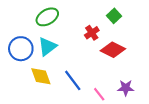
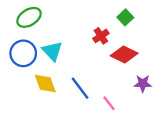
green ellipse: (47, 17) -> (29, 17), moved
cyan triangle: (47, 47) -> (52, 51), turned -36
purple star: (126, 88) -> (143, 84), moved

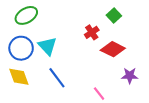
yellow diamond: (45, 84) -> (19, 77), moved
blue line: (80, 88) -> (57, 78), moved

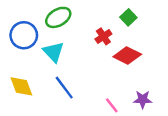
green ellipse: (26, 15) -> (58, 17), moved
blue circle: (21, 48) -> (24, 35), moved
purple star: (130, 76) -> (143, 99), moved

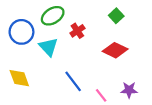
red cross: (103, 36) -> (77, 31), moved
blue line: (64, 88) -> (73, 81), moved

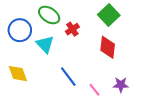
green ellipse: (53, 16) -> (49, 15), turned 65
green square: (116, 16) -> (109, 15), size x1.5
red diamond: (115, 50) -> (108, 47), turned 70

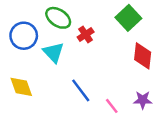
red diamond: (108, 47) -> (143, 56), moved

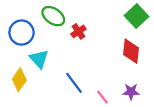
green square: (128, 18) -> (136, 16), moved
cyan triangle: (53, 52) -> (39, 59), moved
yellow diamond: (21, 87) -> (19, 80), turned 55

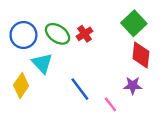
green ellipse: (53, 16) -> (58, 34), moved
green square: (136, 16) -> (134, 23), moved
purple star: (131, 92) -> (133, 86), moved

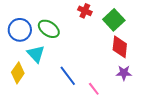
red cross: (85, 34) -> (85, 11), moved, turned -32
purple star: (133, 86) -> (124, 73), moved

